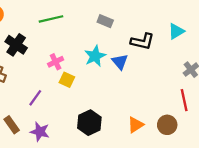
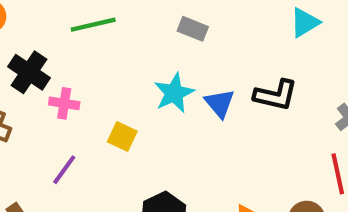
cyan triangle: (176, 31) -> (305, 23), moved
black L-shape: (142, 41) -> (276, 95), moved
pink cross: (56, 62) -> (64, 103), moved, turned 35

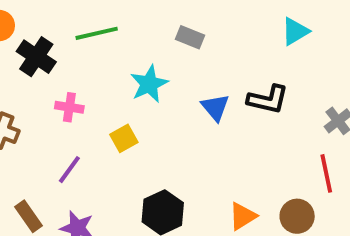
black cross: (29, 72) -> (36, 57), moved
cyan star: (174, 93) -> (149, 84), moved
yellow square: (122, 137) -> (124, 138), turned 36

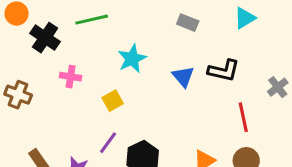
gray rectangle: (190, 37) -> (188, 23), moved
purple line: (69, 170) -> (108, 143), moved
red line: (326, 173) -> (243, 117), moved

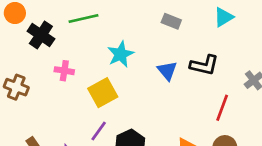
yellow square: (113, 101) -> (103, 93), size x1.5
red line: (243, 117) -> (222, 108), turned 32

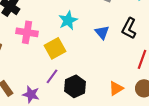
black L-shape: (204, 65) -> (129, 28), turned 105
pink cross: (64, 71) -> (27, 32), size x1.5

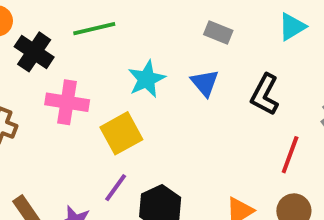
blue triangle: (102, 32) -> (205, 83), moved

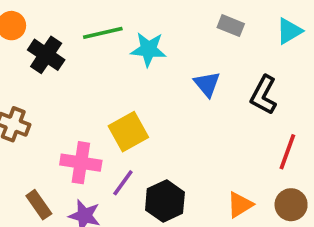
gray rectangle: (218, 33) -> (231, 26), moved
cyan star: (147, 79) -> (148, 49), moved, turned 30
pink cross: (67, 102) -> (81, 163), moved

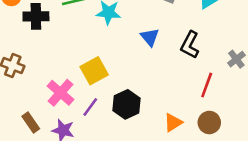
black cross: (46, 55) -> (36, 16), turned -35
pink cross: (81, 163) -> (61, 93), turned 32
black hexagon: (165, 201) -> (126, 104), moved

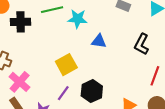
blue triangle: (150, 37) -> (99, 41), moved, turned -42
pink cross: (61, 93) -> (20, 82), moved

